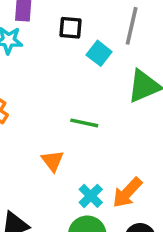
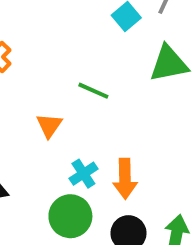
orange arrow: (127, 193) -> (125, 179), turned -56

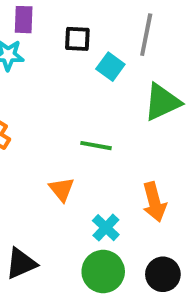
orange arrow: (125, 179) -> (154, 202), moved

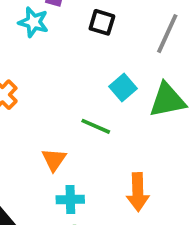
cyan square: (110, 67) -> (123, 88), moved
cyan cross: (106, 228) -> (70, 200), moved, turned 32

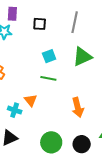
cyan square: (123, 88) -> (49, 56), moved, turned 32
cyan cross: (70, 200) -> (15, 110), moved, turned 32

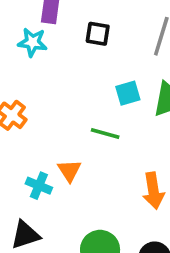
cyan square: (49, 56) -> (128, 93), moved

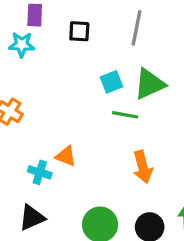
green line: (105, 133) -> (125, 115), moved
orange triangle: (69, 170) -> (66, 156), turned -30

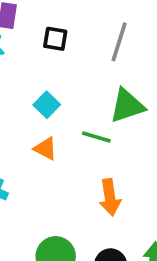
cyan square: (111, 82) -> (47, 105), moved, turned -30
orange triangle: (66, 156) -> (45, 149), moved

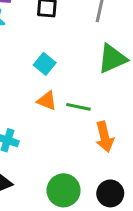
green line: (96, 137) -> (78, 107), moved

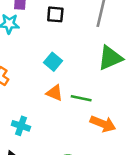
orange arrow: (105, 137) -> (103, 124), turned -55

